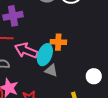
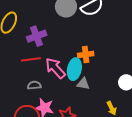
pink arrow: (26, 51) -> (55, 68), turned 35

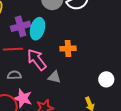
cyan ellipse: (74, 69) -> (37, 29), moved
gray triangle: (83, 84) -> (54, 77), moved

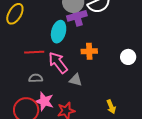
purple cross: (21, 26) -> (77, 16), moved
white circle: (106, 79) -> (128, 57), moved

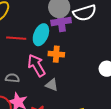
orange cross: (89, 51) -> (56, 54), moved
red line: (34, 52) -> (16, 38), moved

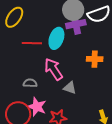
orange cross: (56, 54) -> (95, 59), moved

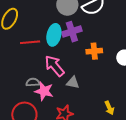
purple cross: (76, 24) -> (72, 32), moved
pink star: (37, 107) -> (44, 91), moved

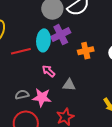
pink arrow: (55, 66) -> (49, 71), size x0.6
gray semicircle: (33, 82) -> (22, 95), moved

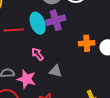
cyan ellipse: (43, 40) -> (38, 23), turned -35
orange cross: (86, 51) -> (87, 43), moved

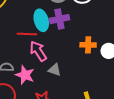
red line: (14, 30) -> (27, 34), moved
pink arrow: (38, 54) -> (38, 51), size x1.5

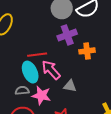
cyan ellipse: (41, 20) -> (30, 72), moved
orange cross: (88, 45) -> (87, 51), moved

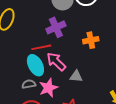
purple cross: (67, 35) -> (56, 27), moved
pink star: (41, 95) -> (48, 88), turned -30

